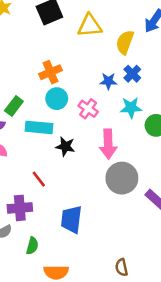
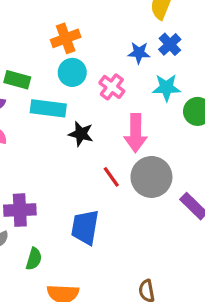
green rectangle: (14, 106) -> (17, 80), turned 66
red line: (39, 179) -> (111, 177), moved

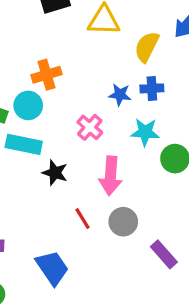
blue cross: (170, 44) -> (152, 88), turned 35
cyan circle: (72, 72) -> (28, 105), moved
gray circle: (151, 177) -> (123, 222), size x0.7
blue trapezoid: (85, 227) -> (52, 268), turned 132

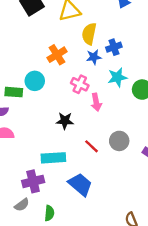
yellow semicircle: (147, 47) -> (89, 34), moved
orange cross: (47, 75) -> (57, 55), moved
cyan rectangle: (24, 144) -> (53, 158), moved
pink arrow: (110, 176) -> (96, 102), moved, size x0.7

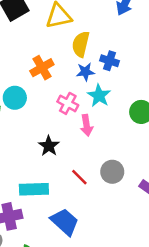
blue cross: (114, 47) -> (110, 61), turned 35
cyan star: (117, 77) -> (99, 96), moved, turned -30
black star: (65, 121) -> (49, 146), turned 30

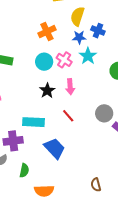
cyan circle: (15, 98) -> (44, 62), moved
pink arrow: (87, 125) -> (70, 87), moved
gray circle: (112, 172) -> (104, 113), moved

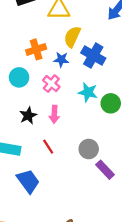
blue cross: (98, 31) -> (93, 55), size x1.5
blue star: (79, 37) -> (61, 60), moved
cyan star: (88, 56) -> (88, 92), moved, turned -30
cyan circle: (44, 62) -> (19, 77), moved

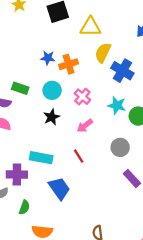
blue star: (61, 60) -> (48, 58), moved
pink arrow: (54, 114) -> (85, 126), turned 49
black star: (28, 116) -> (52, 117), moved
gray circle: (89, 149) -> (120, 147), moved

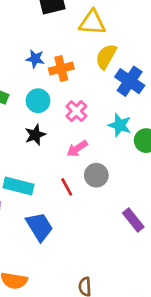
gray circle: (120, 147) -> (96, 175), moved

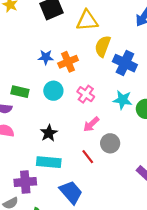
black star: (35, 135) -> (49, 133), moved

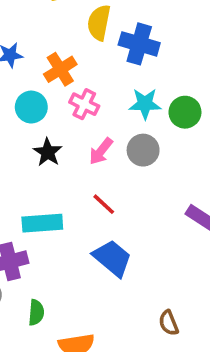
orange cross: (68, 62) -> (60, 69), moved
black star: (49, 133) -> (48, 152), moved
gray circle: (110, 143) -> (143, 150), moved
blue trapezoid: (71, 192) -> (112, 258), moved

